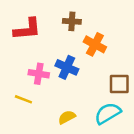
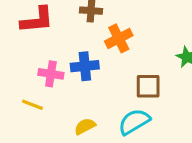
orange cross: (95, 44) -> (119, 38), turned 35
blue cross: (67, 67) -> (85, 66), turned -30

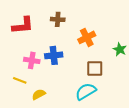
orange cross: (119, 38) -> (87, 37), moved
yellow semicircle: (85, 126) -> (39, 94), moved

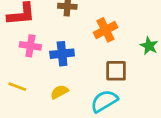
pink cross: (32, 60) -> (30, 46), moved
yellow semicircle: (39, 94) -> (59, 92), moved

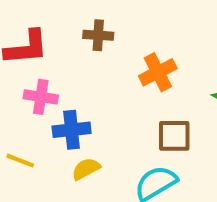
blue cross: (62, 54) -> (72, 130), moved

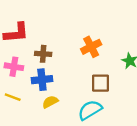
brown cross: (98, 35) -> (43, 54), moved
pink cross: (41, 97) -> (14, 67), moved

